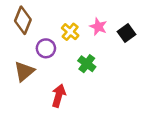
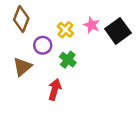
black square: (126, 33) -> (118, 31), size x1.5
green cross: (87, 64) -> (68, 60), moved

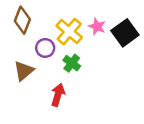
yellow cross: (65, 30) -> (69, 32), size x1.5

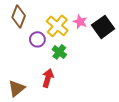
brown triangle: (24, 71) -> (17, 88), moved

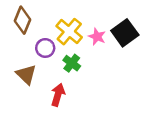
pink star: (80, 22) -> (97, 37), moved
brown triangle: (17, 88) -> (26, 75), moved, turned -36

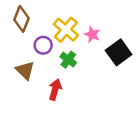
black square: (125, 33) -> (119, 52), moved

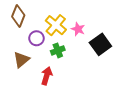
green cross: (68, 60) -> (58, 50), turned 32
brown triangle: (25, 70) -> (21, 60), turned 36

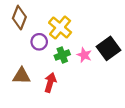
pink star: (78, 29) -> (84, 55), moved
brown triangle: (21, 60) -> (22, 76), moved, turned 42

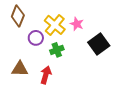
pink star: (84, 55) -> (77, 24), moved

